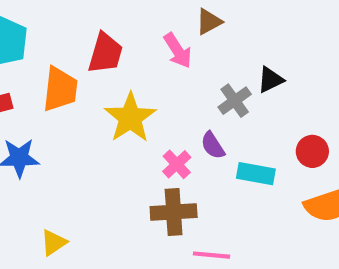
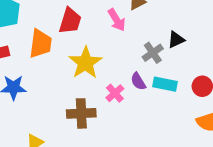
cyan rectangle: (256, 174) -> (165, 84), moved
brown cross: (174, 212) -> (81, 113), moved

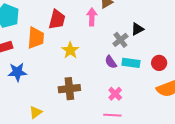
pink arrow: (117, 20) -> (92, 17), turned -144
yellow star: (85, 63) -> (70, 50), size x0.7
pink cross: (115, 93) -> (115, 94), moved

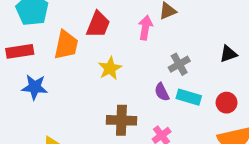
black triangle: (137, 29) -> (228, 54), moved
brown cross: (69, 89) -> (121, 120), moved

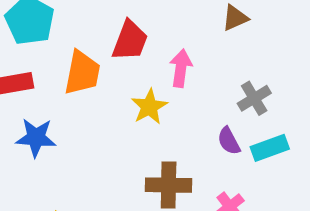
pink arrow: (145, 28) -> (181, 68), moved
cyan rectangle: (189, 97) -> (270, 148), turned -35

